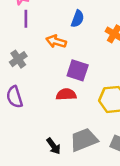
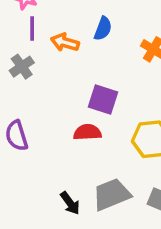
orange arrow: (56, 41) -> (65, 42), moved
gray cross: (18, 59) -> (22, 67), moved

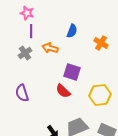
orange arrow: (65, 42) -> (50, 48), moved
red semicircle: (87, 132) -> (63, 91), turned -133

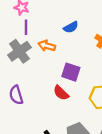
blue semicircle: (72, 31) -> (71, 27), turned 40
gray cross: (25, 53) -> (19, 51), size x1.5

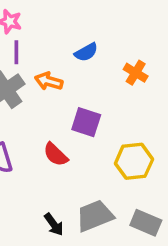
red semicircle: (61, 93) -> (56, 154), moved

